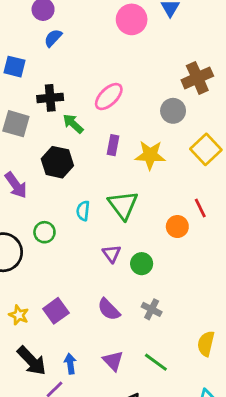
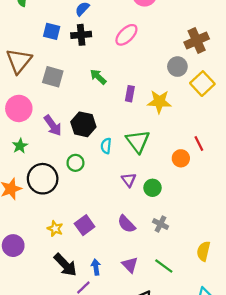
pink ellipse: (109, 97) -> (126, 35), moved
black cross: (50, 98) -> (81, 35), moved
yellow square: (206, 149) -> (202, 84), moved
black hexagon: (57, 162) -> (83, 124), moved

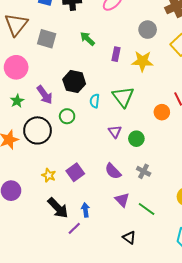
gray circle: (177, 67) -> (148, 30), moved
purple arrow: (53, 125) -> (45, 95), moved
purple triangle: (130, 265) -> (122, 200), moved

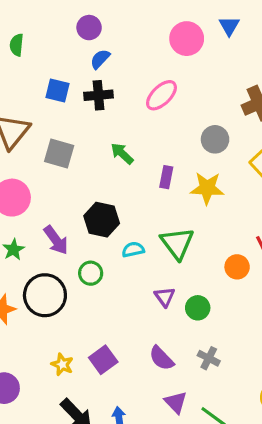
cyan semicircle: (95, 101) -> (133, 250), turned 72

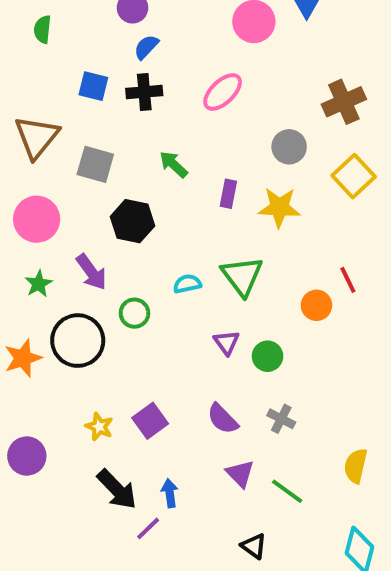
black hexagon: (102, 220) -> (133, 221), moved

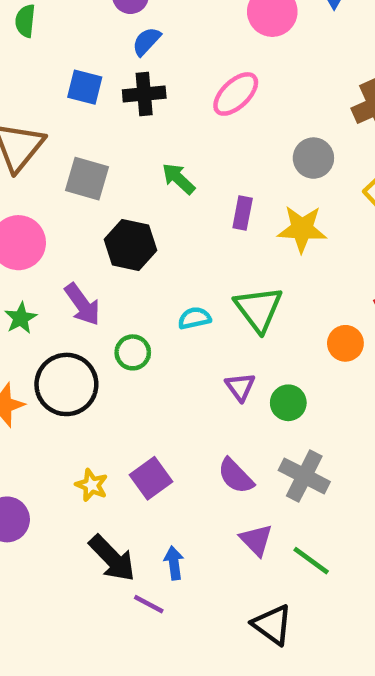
gray cross: (281, 419) -> (304, 476), size x1.5
purple line: (148, 528) -> (149, 604), turned 72
black triangle: (254, 546) -> (272, 625), size x1.4

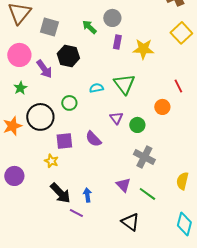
gray circle: (313, 158) -> (112, 18), moved
purple arrow: (82, 304) -> (44, 69), moved
orange circle: (345, 343) -> (162, 107), moved
purple semicircle: (236, 476) -> (93, 139), moved
purple square: (151, 478) -> (64, 141), moved, turned 30

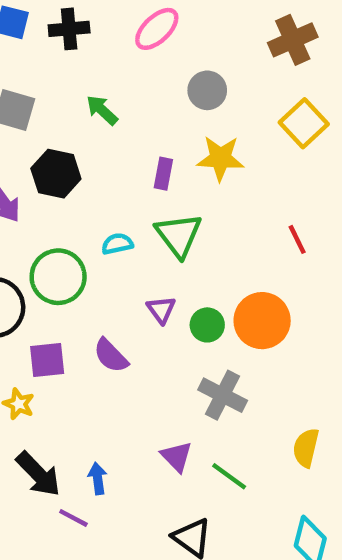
gray circle: (112, 18) -> (207, 90), moved
purple rectangle: (117, 42) -> (163, 174), moved
green circle: (69, 103) -> (58, 277), size x1.6
orange circle: (162, 107) -> (262, 321), moved, size x1.6

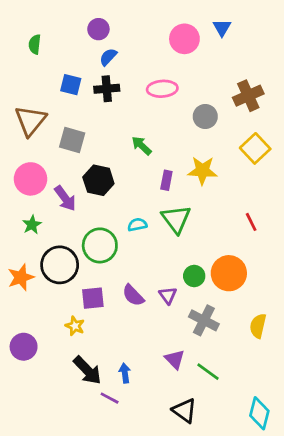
pink ellipse: (157, 29) -> (162, 89), turned 40
gray circle: (207, 90) -> (205, 116), moved
green arrow: (102, 110) -> (141, 146), moved
purple triangle: (161, 310) -> (168, 295), moved
yellow semicircle: (306, 448) -> (258, 326), moved

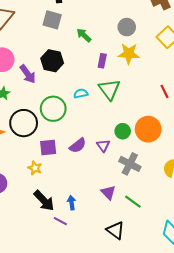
gray circle: (205, 116) -> (127, 27), moved
gray square: (72, 140) -> (52, 20), moved
purple semicircle: (133, 295) -> (78, 146), turned -84

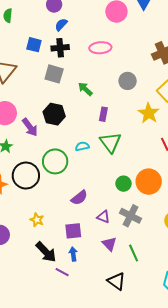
yellow star: (129, 54) -> (149, 113), moved, turned 30
purple triangle: (103, 146) -> (103, 217), moved, turned -32
purple square: (48, 148) -> (73, 231), moved
green line: (133, 202) -> (134, 253), turned 30

